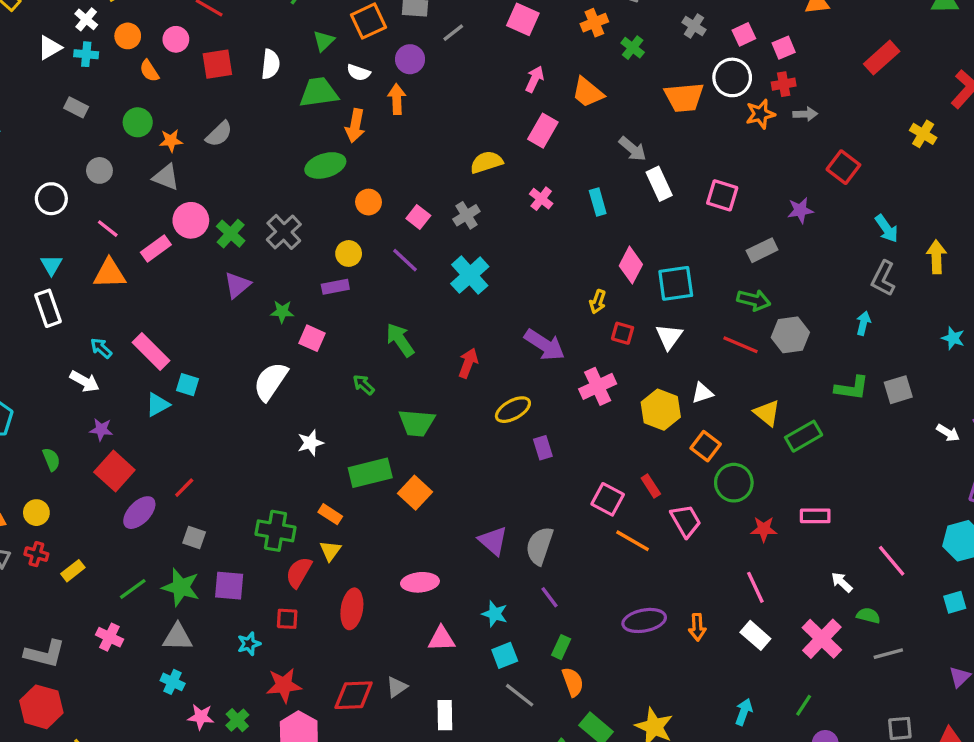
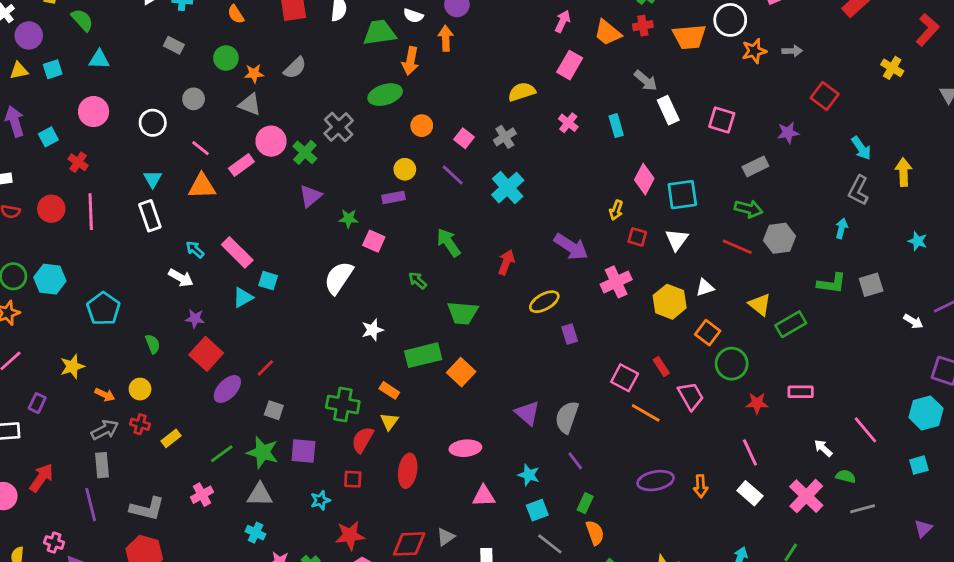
red cross: (784, 84) -> (643, 26), moved
gray cross: (284, 232) -> (339, 127), moved
pink cross: (109, 637) -> (202, 495), turned 35

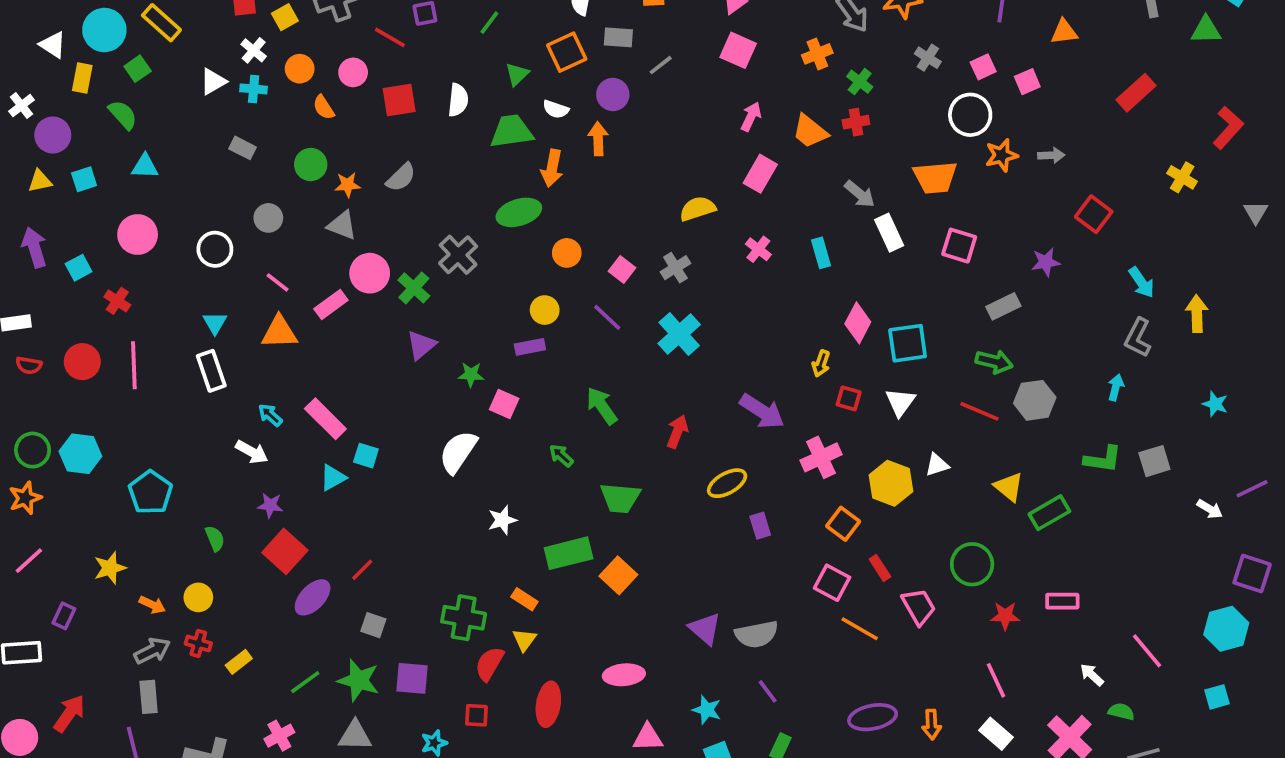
orange trapezoid: (689, 37) -> (935, 177), moved
orange square: (708, 333) -> (843, 524), moved
gray semicircle: (567, 417) -> (757, 634), turned -120

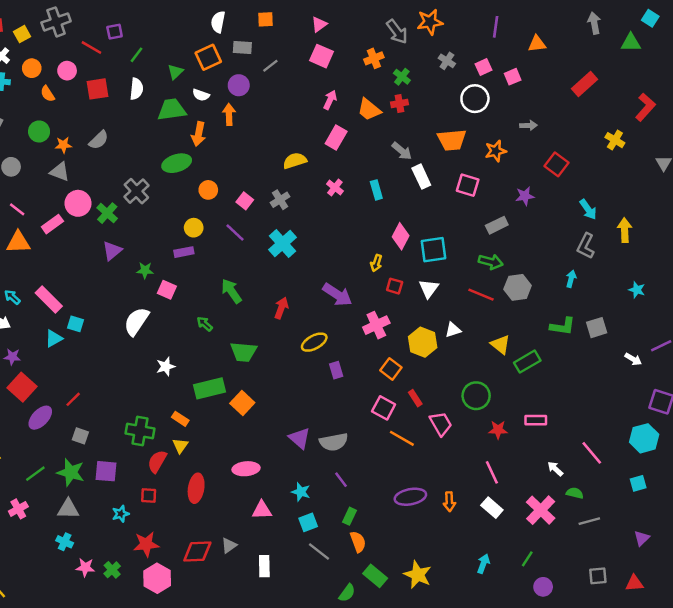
green line: (489, 23) -> (136, 55), moved
orange star: (1002, 155) -> (496, 151), moved

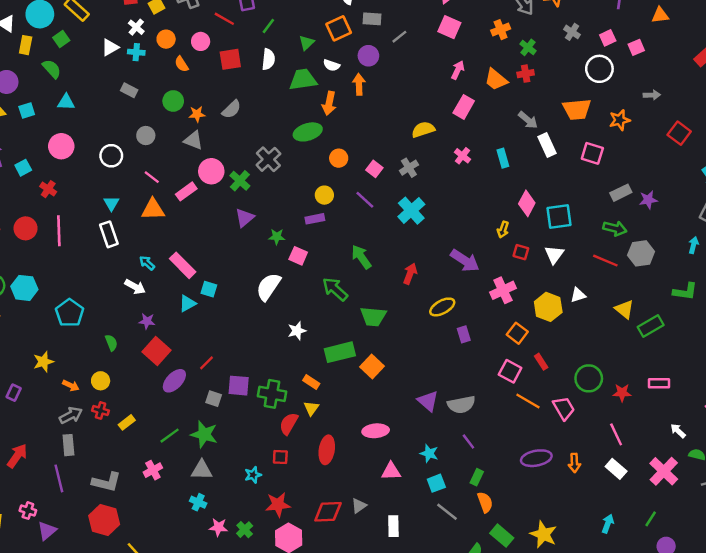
purple star: (525, 196) -> (648, 200), moved
green arrow: (205, 324) -> (335, 289), size x1.6
green circle: (476, 396) -> (589, 378), moved
pink trapezoid: (441, 424) -> (564, 408), moved
purple square: (106, 471) -> (239, 386), moved

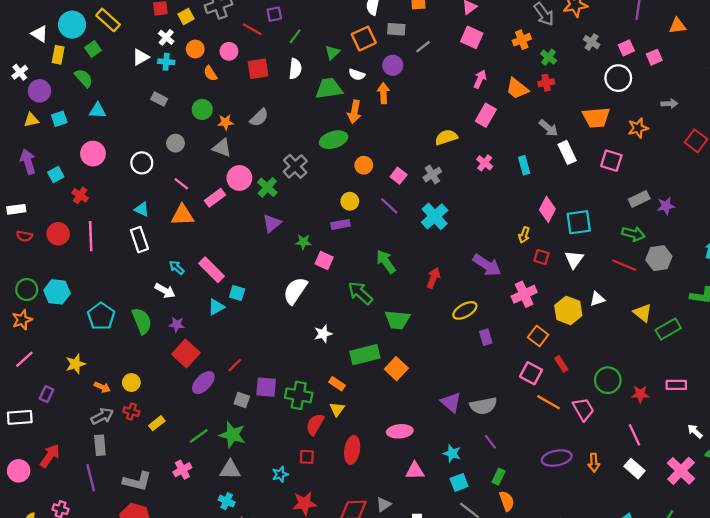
cyan triangle: (111, 203) -> (142, 209), turned -35
green semicircle: (111, 343) -> (142, 321), moved, size x1.6

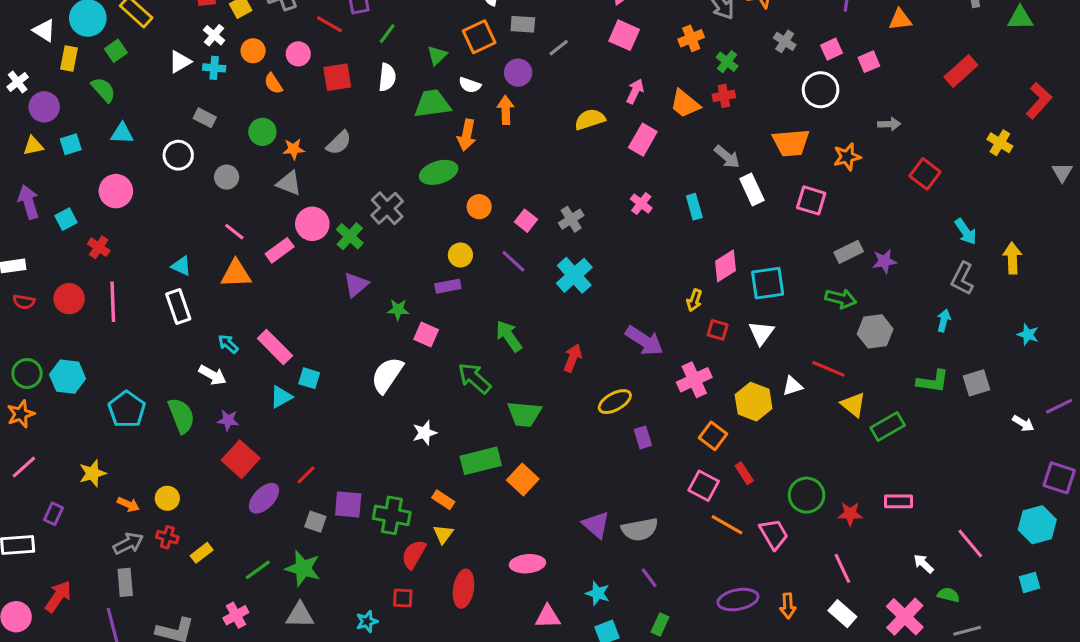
yellow semicircle: (446, 137) -> (590, 119), moved
white circle: (142, 163) -> (178, 155), moved
pink diamond: (547, 209) -> (725, 266), turned 30
red line: (624, 265) -> (828, 369), moved

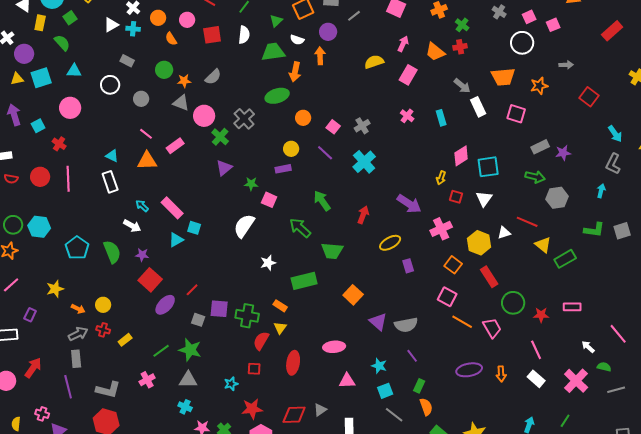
cyan square: (71, 144) -> (41, 78), size x1.5
pink circle: (312, 224) -> (204, 116), moved
red rectangle: (744, 473) -> (489, 277), moved, size x1.5
orange square: (523, 480) -> (353, 295), moved

